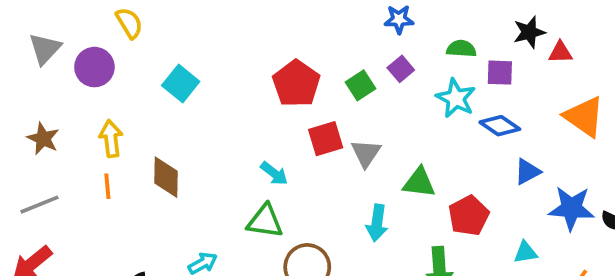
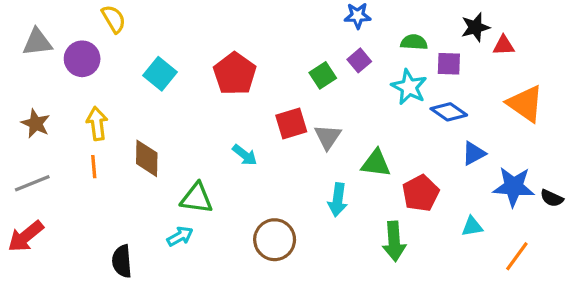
gray triangle: (45, 49) -> (37, 42), turned 40
red pentagon: (296, 84) -> (235, 74), moved
green triangle: (265, 221) -> (197, 198), moved

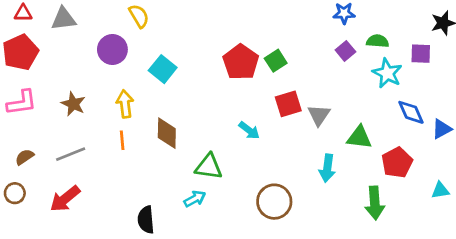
gray triangle: (37, 42) -> (64, 19), moved
green semicircle: (414, 42) -> (378, 41), moved
cyan square: (160, 74) -> (163, 69), moved
green square: (323, 75) -> (276, 61), moved
blue diamond: (449, 112) -> (411, 112), moved, turned 32

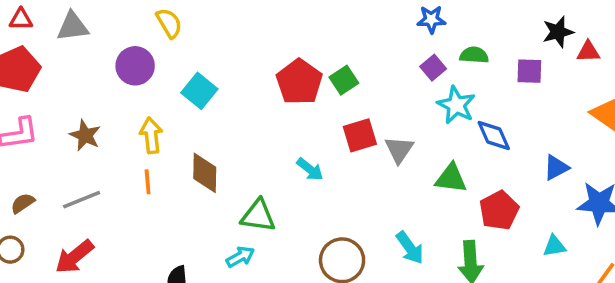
cyan star: (387, 73) -> (456, 105), moved
blue diamond: (411, 112) -> (494, 135), moved
cyan arrow: (327, 168) -> (410, 248), moved, turned -44

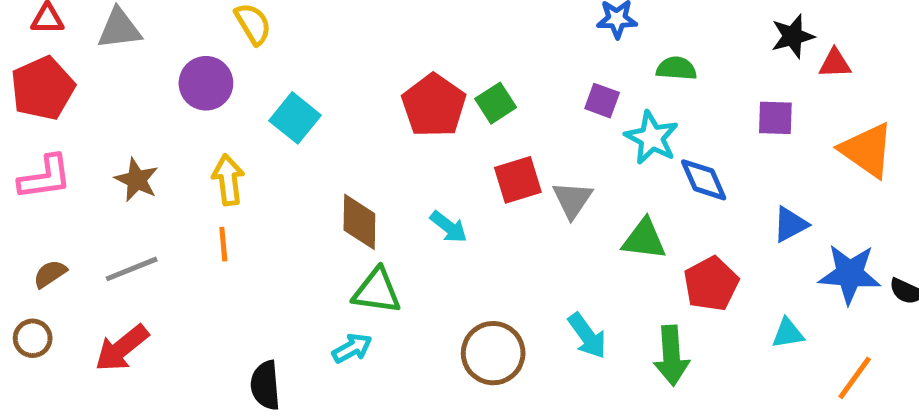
purple square: (433, 68) -> (602, 101), moved, turned -30
purple square: (529, 71) -> (775, 118), moved
brown diamond: (205, 173) -> (359, 222), moved

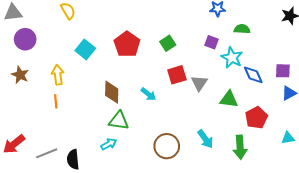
purple circle: (206, 83) -> (25, 39), moved
red pentagon: (434, 106) -> (127, 44), moved
purple square: (775, 118) -> (283, 71), moved
gray line: (132, 269) -> (47, 153), moved

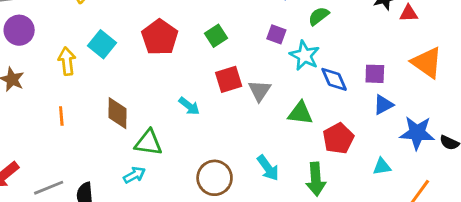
green semicircle: (242, 29) -> (319, 16), turned -42
yellow arrow: (58, 75) -> (67, 61), moved
brown diamond: (112, 92) -> (118, 113), moved

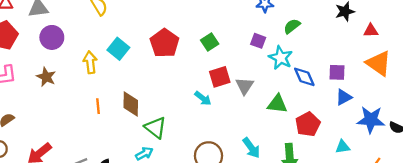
red triangle: (409, 13) -> (371, 31), moved
cyan arrow: (189, 106) -> (203, 98), moved
orange line: (61, 116) -> (98, 106), moved
green triangle: (148, 143) -> (156, 128), turned 30

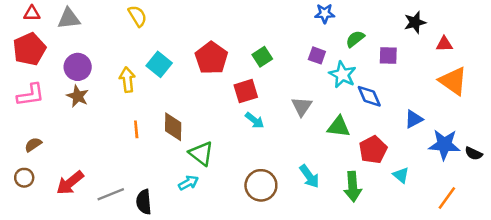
purple circle: (52, 37) -> (78, 67), moved
purple square: (337, 72) -> (388, 55), moved
red square: (220, 77) -> (246, 91), moved
cyan triangle: (343, 147) -> (401, 175), moved, turned 49

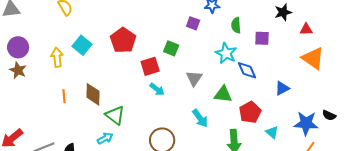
green semicircle: (355, 39) -> (236, 25), turned -56
purple square: (317, 55) -> (193, 23), moved
green square: (262, 57) -> (171, 48), moved, turned -35
blue star: (444, 145) -> (306, 123), moved
cyan arrow: (309, 176) -> (200, 118), moved

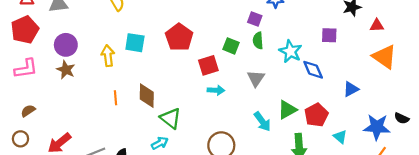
green semicircle: (236, 25) -> (258, 41), moved
cyan square: (82, 45) -> (135, 43), turned -30
cyan arrow: (157, 89) -> (216, 90), turned -35
green triangle: (223, 94) -> (287, 110), moved, turned -36

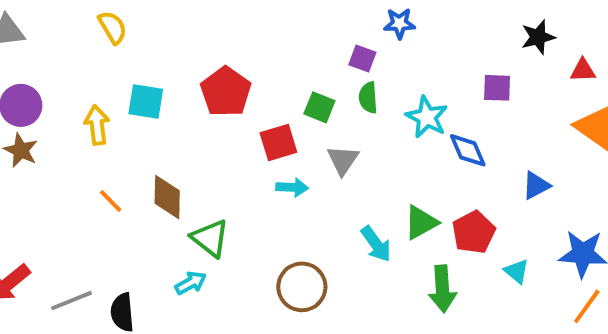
gray triangle: (256, 78) -> (343, 160), moved
orange line: (115, 98) -> (111, 201), turned -40

